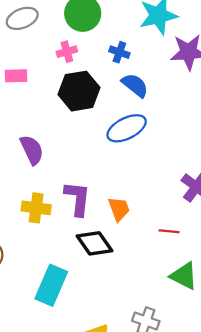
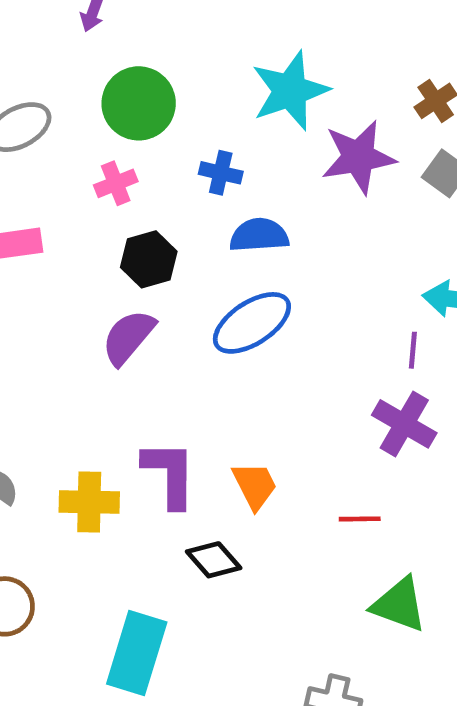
blue semicircle: (135, 85) -> (259, 235), turned -36
black hexagon: (79, 91) -> (149, 259), size x0.7
purple semicircle: (32, 150) -> (128, 337), moved, turned -108
black diamond: (94, 243) -> (214, 560), size x0.7

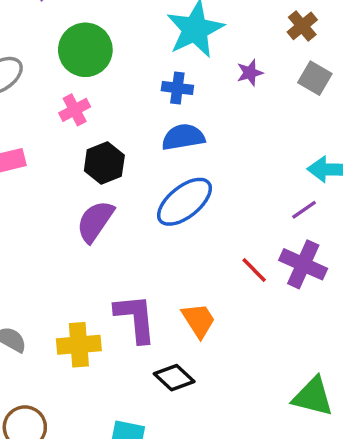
purple star: (358, 157) -> (250, 73), size x0.5
blue cross: (221, 173) -> (177, 88), moved
purple line: (413, 350) -> (304, 210), turned 56
red line: (360, 519) -> (254, 270), moved, turned 52

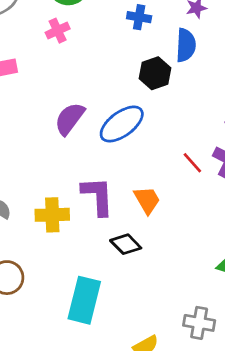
blue semicircle: (183, 137) -> (186, 45), moved, turned 100
black hexagon: (104, 163) -> (155, 73), moved
blue ellipse: (184, 202) -> (122, 124), moved

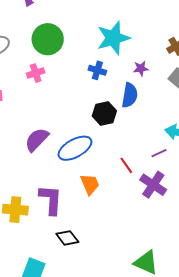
red line: (192, 163) -> (126, 165), moved
orange trapezoid: (147, 200) -> (90, 184), moved

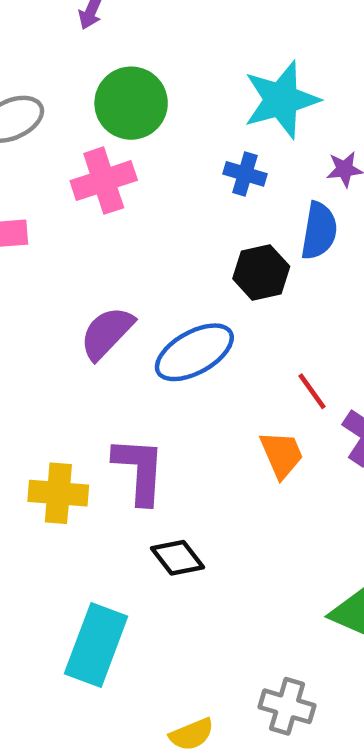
pink cross: (36, 73) -> (104, 181), size x1.5
orange trapezoid: (90, 184) -> (282, 455), moved

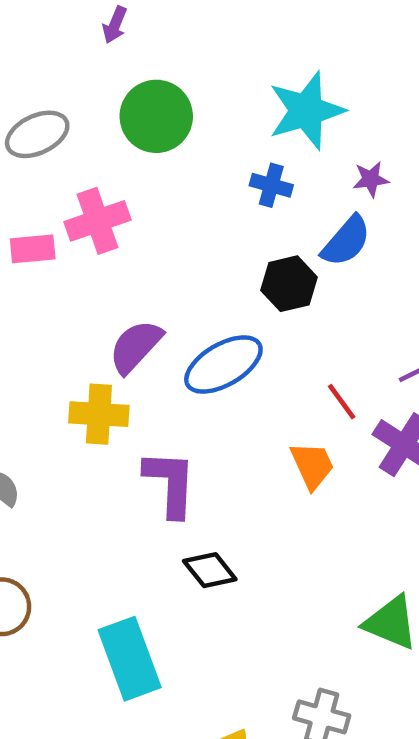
pink cross: (104, 181) -> (98, 221), moved
blue semicircle: (319, 231) -> (346, 241), turned 32
yellow cross: (58, 493) -> (99, 414), moved
cyan rectangle: (96, 645) -> (130, 659), turned -40

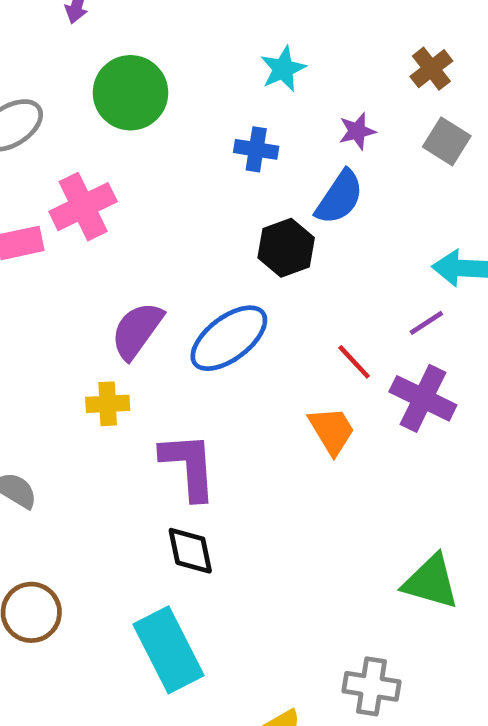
cyan star: (306, 111) -> (283, 69), size x0.6
yellow cross: (99, 414) -> (108, 404), size x0.7
black diamond: (210, 570) -> (190, 551), moved, turned 34

